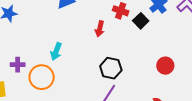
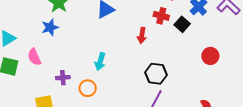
red circle: (165, 66) -> (210, 56), moved
orange circle: (42, 77) -> (88, 88), size x0.7

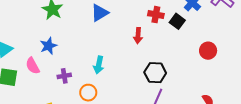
blue star: (50, 27) -> (48, 46), moved
purple cross: (63, 78) -> (64, 76), moved

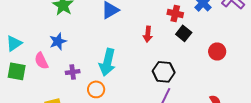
red cross: (156, 15) -> (175, 14), moved
black square: (177, 21) -> (184, 33), moved
cyan arrow: (99, 65) -> (107, 62), size x1.5

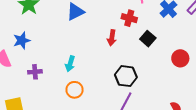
red cross: (175, 14) -> (129, 18), moved
cyan arrow: (107, 62) -> (70, 64), size x0.6
orange circle: (96, 89) -> (75, 90), moved

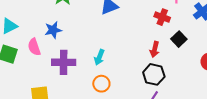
red arrow: (112, 38) -> (155, 49), moved
purple cross: (35, 72) -> (64, 62), size x1.6

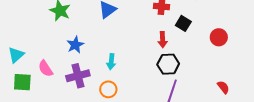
blue star: (53, 30) -> (75, 45), moved
orange circle: (101, 84) -> (108, 89), moved

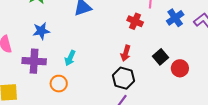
black square: (183, 23) -> (161, 57), moved

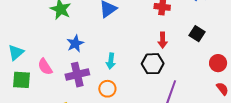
red circle: (180, 68) -> (218, 63), moved
black hexagon: (123, 78) -> (153, 64), moved

